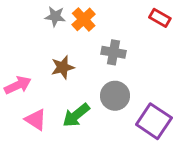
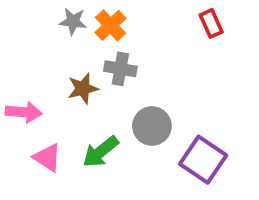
red rectangle: (160, 18) -> (211, 23), turned 36
gray cross: (114, 52) -> (120, 69), moved
pink arrow: (18, 85) -> (24, 112), turned 30

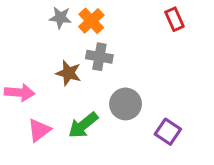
brown star: (83, 89) -> (68, 73), turned 30
pink triangle: (47, 158) -> (39, 130), turned 50
purple square: (203, 160) -> (168, 132), size x0.7

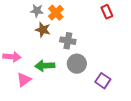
gray cross: (99, 57) -> (68, 41), moved
brown star: (68, 73) -> (43, 30), moved
green arrow: (83, 125) -> (45, 66), moved, turned 36

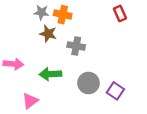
orange cross: (56, 13) -> (63, 15), turned -35
gray circle: (77, 64) -> (88, 83), moved
pink triangle: (24, 80) -> (30, 101), moved

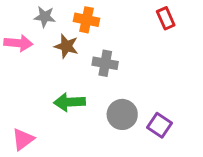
gray star: (41, 12) -> (45, 17), moved
pink arrow: (13, 64) -> (18, 43), moved
pink triangle: (30, 101) -> (23, 139), moved

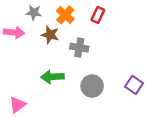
red rectangle: (166, 18) -> (98, 15), moved, turned 49
orange cross: (87, 20) -> (65, 15), turned 30
purple square: (159, 125) -> (134, 85), moved

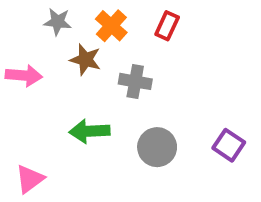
pink arrow: (14, 32) -> (24, 75), moved

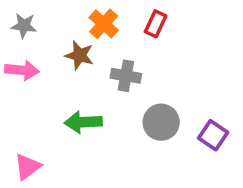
gray star: (58, 22) -> (24, 26), moved
gray circle: (157, 147) -> (161, 122), moved

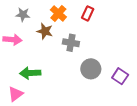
gray star: (24, 26) -> (23, 15), moved
green arrow: (83, 122) -> (30, 73), moved

